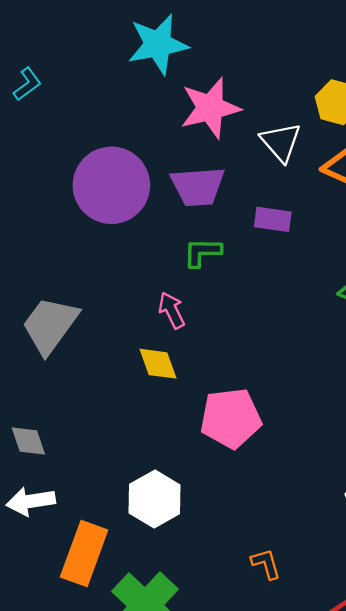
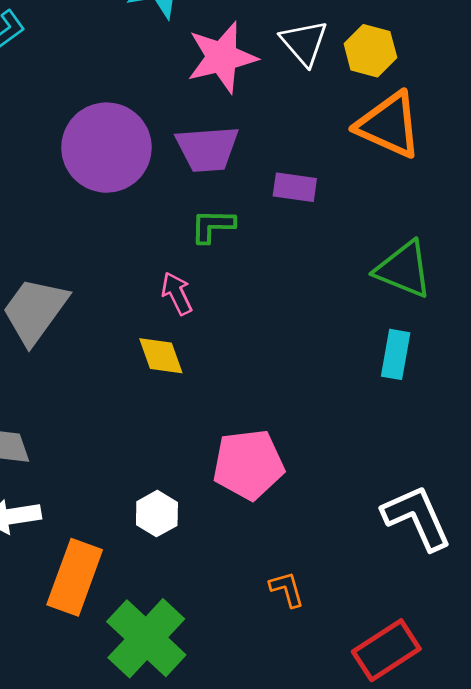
white triangle: (281, 142) -> (304, 43), moved
pink pentagon: (231, 418) -> (248, 465), moved
white hexagon: (155, 499) -> (157, 514), size x0.7

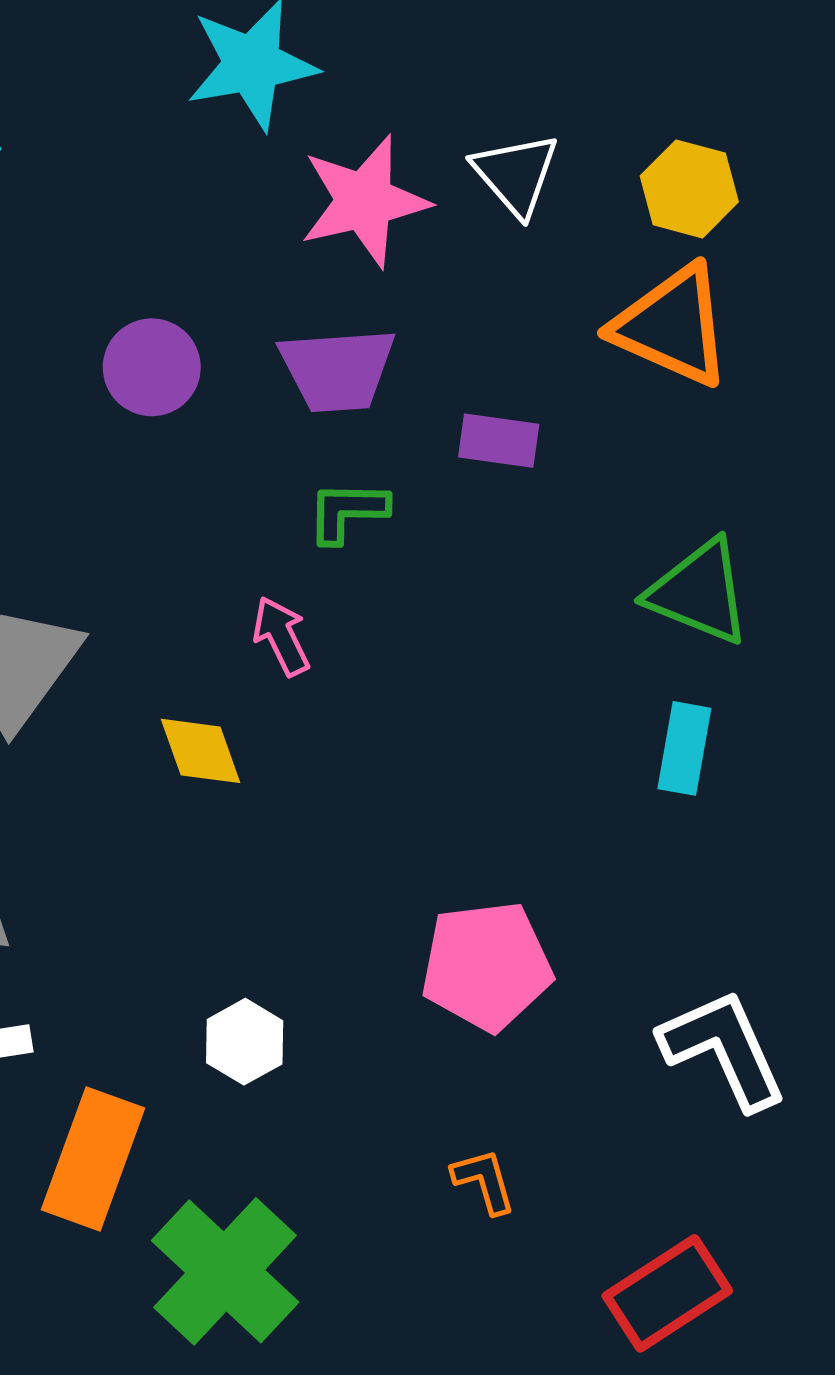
yellow hexagon: (370, 51) -> (689, 189), moved
purple circle: (106, 148) -> (152, 367), size x0.6
yellow diamond: (161, 356) -> (201, 751), moved
pink pentagon: (248, 465) -> (486, 966), moved

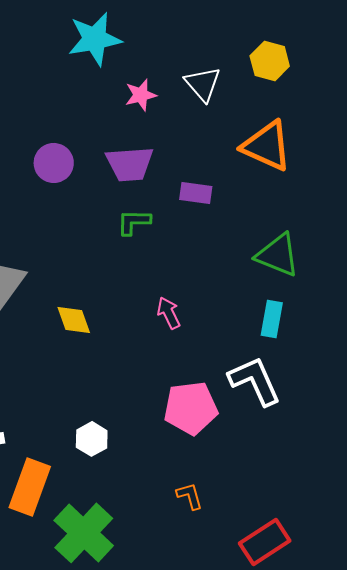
yellow hexagon: (689, 189) -> (270, 61), moved
pink star: (364, 201) -> (141, 95), size x0.6
pink arrow: (281, 636) -> (169, 313), moved
white L-shape: (723, 1049) -> (255, 381), moved

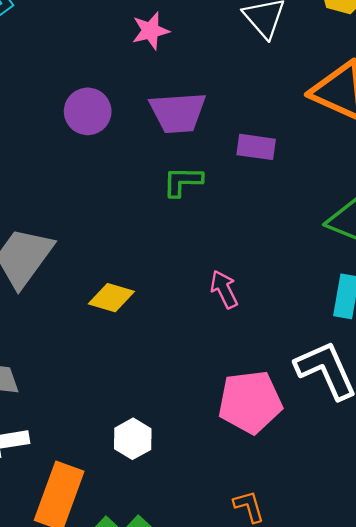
pink star: (141, 95) -> (151, 31), moved
yellow diamond: (74, 320) -> (111, 298), turned -54

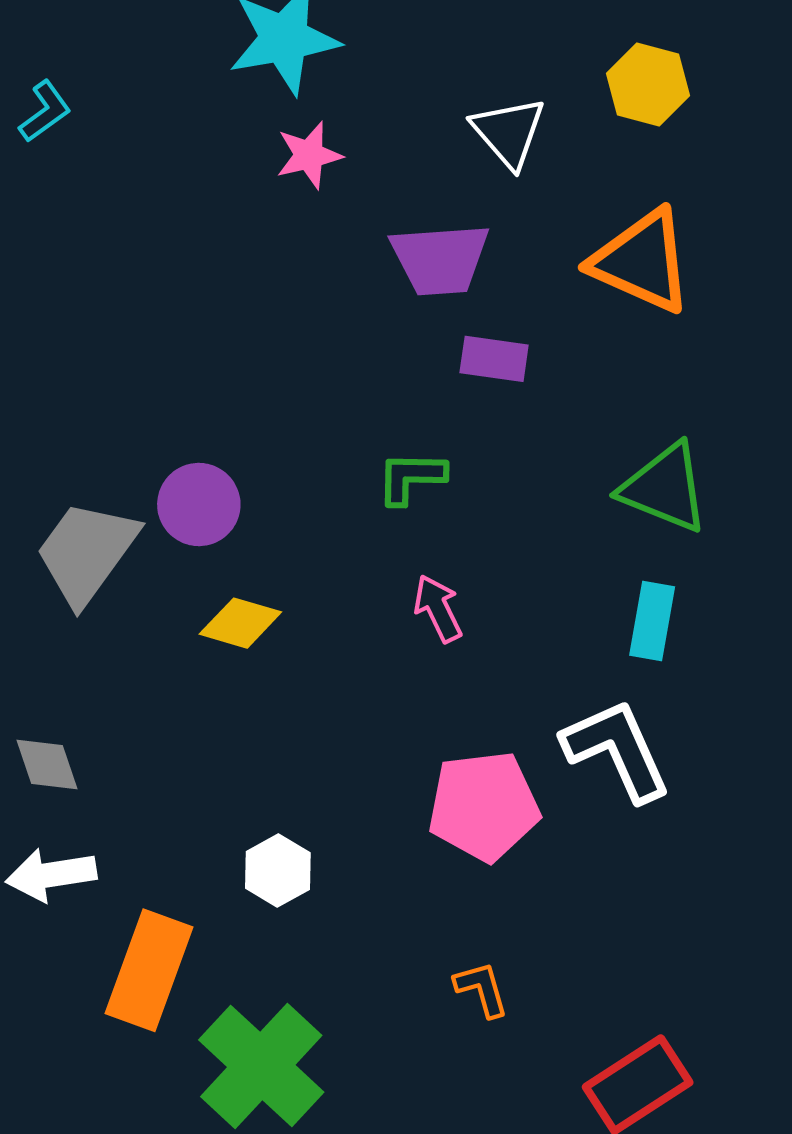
purple circle: (88, 111) -> (199, 505), moved
purple trapezoid: (178, 113) -> (440, 259), moved
green L-shape: (183, 181) -> (411, 477), moved

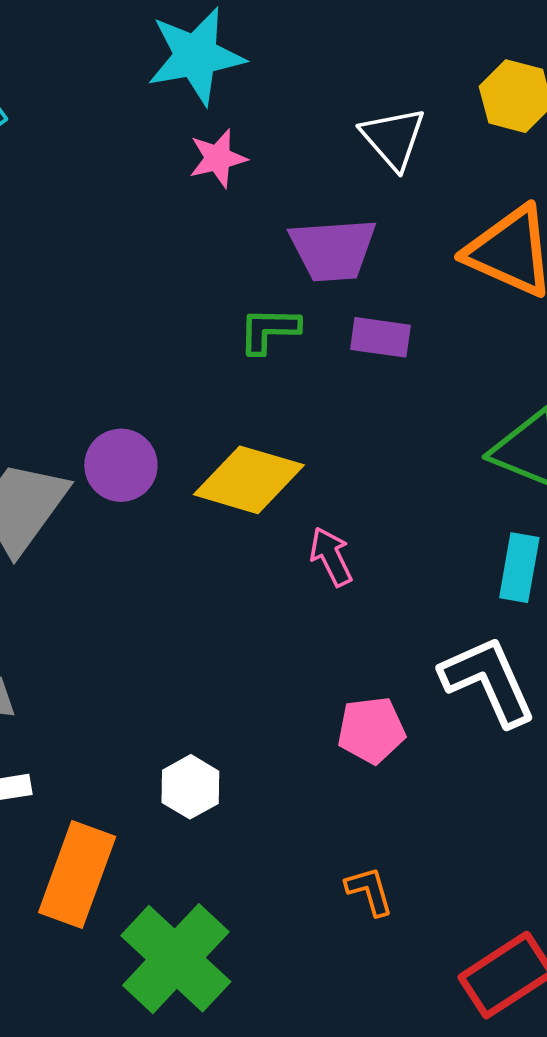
green L-shape: (411, 477) -> (269, 330), moved
yellow diamond: (240, 623) -> (249, 480), moved, size x1.5
pink pentagon: (484, 806) -> (371, 730), size x0.7

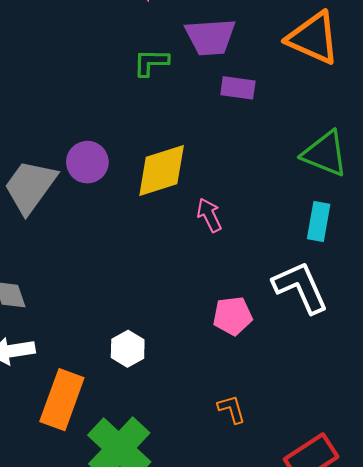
green L-shape: (269, 330) -> (151, 62), moved
yellow diamond: (249, 480) -> (162, 171), turned -34

